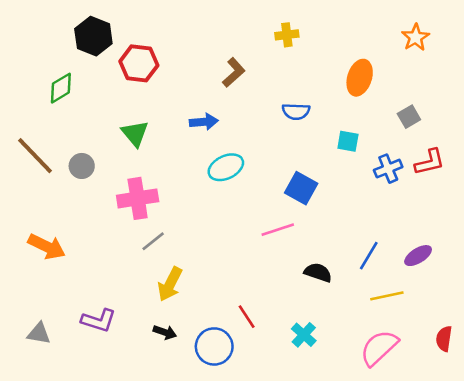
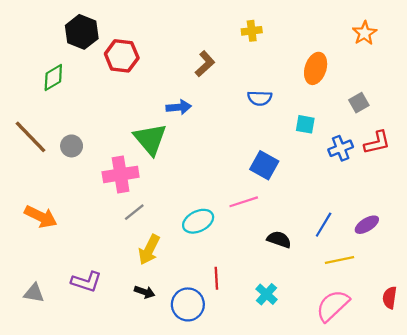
green triangle: (135, 134) -> (150, 139), moved, size x1.4
cyan ellipse: (226, 167) -> (198, 221), moved
red line: (247, 317) -> (216, 278), turned 30

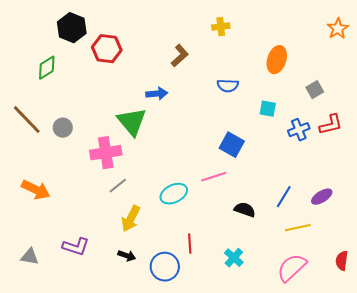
orange star: (365, 33) -> (338, 29), moved

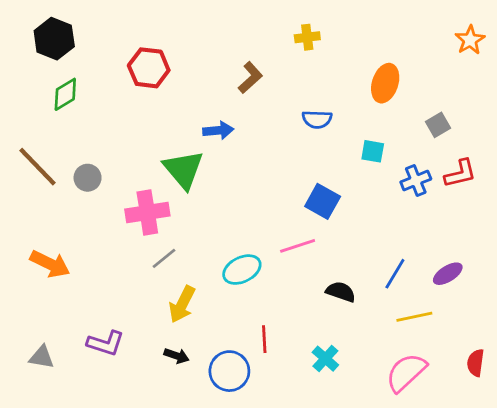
black hexagon: (72, 28) -> (54, 39), moved

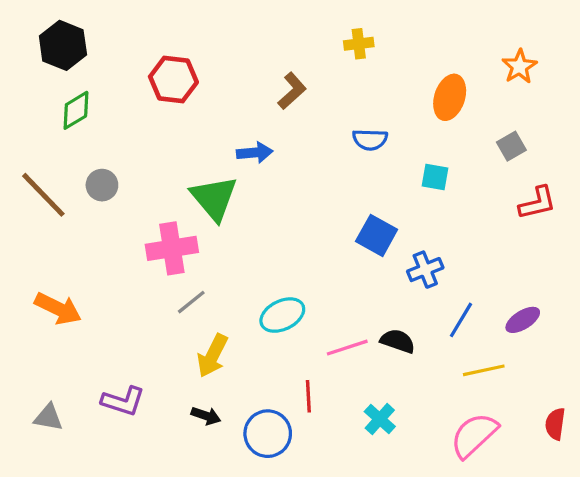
orange star: (470, 40) -> (519, 66), moved
gray circle: (88, 178) -> (102, 185), moved
blue cross: (416, 181) -> (425, 270), moved
pink line: (298, 246) -> (347, 348), moved

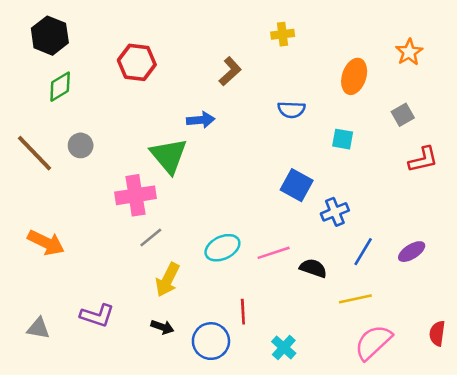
pink line: (347, 348) -> (274, 253), moved
yellow line: (484, 370) -> (355, 299), moved
cyan cross: (380, 419) -> (284, 347), moved

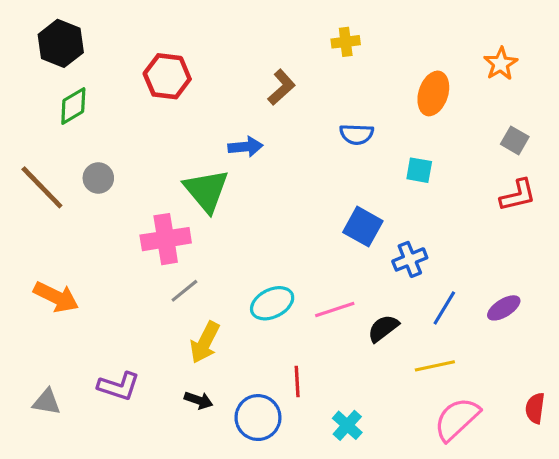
gray square: (403, 115) -> (515, 140), moved, turned -30
black semicircle: (313, 268) -> (383, 328), turned -56

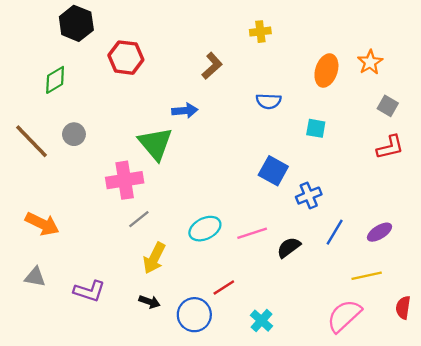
black hexagon: (61, 43) -> (76, 23), moved
orange star: (501, 64) -> (370, 62), moved
yellow line: (435, 366) -> (367, 276), moved
red line: (297, 382) -> (224, 288), turned 60
gray triangle: (47, 402) -> (35, 277), moved

